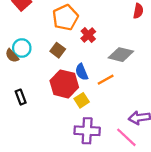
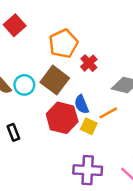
cyan circle: (22, 48) -> (24, 85), moved
brown square: (58, 50) -> (55, 80), size x1.6
yellow square: (82, 100) -> (89, 126), moved, turned -32

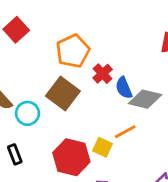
cyan circle: (24, 85) -> (27, 113), moved
blue semicircle: (82, 104) -> (124, 88), moved
red hexagon: (62, 118) -> (71, 157), moved

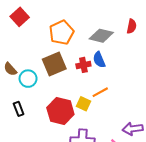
red cross: (103, 74) -> (83, 65), moved, turned 32
brown square: (63, 93) -> (54, 64), turned 30
gray diamond: (145, 99) -> (101, 36), moved

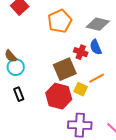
brown square: (54, 64) -> (65, 69), moved
red cross: (83, 65) -> (81, 52), turned 32
cyan circle: (28, 79) -> (16, 67), moved

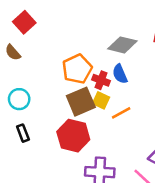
orange pentagon: (60, 21) -> (77, 69), moved
brown semicircle: (11, 56) -> (13, 53), moved
yellow square: (81, 89) -> (101, 100), moved

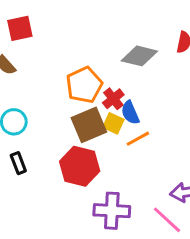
red square: (24, 22) -> (20, 28), turned 30
blue semicircle: (120, 74) -> (130, 113), moved
red cross: (101, 80) -> (113, 99), turned 30

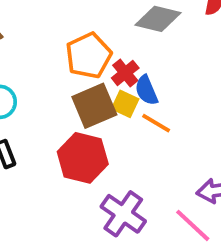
orange line: (138, 139) -> (156, 123), turned 60
purple cross: (112, 211) -> (123, 214), turned 32

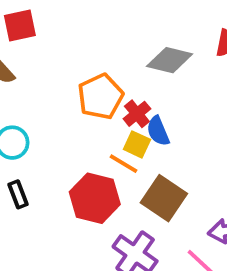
brown square: (94, 106) -> (164, 198), moved, turned -33
orange line: (156, 123) -> (124, 164), moved

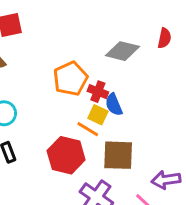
red cross: (137, 114) -> (98, 92), turned -30
brown square: (164, 198) -> (118, 155), turned -32

